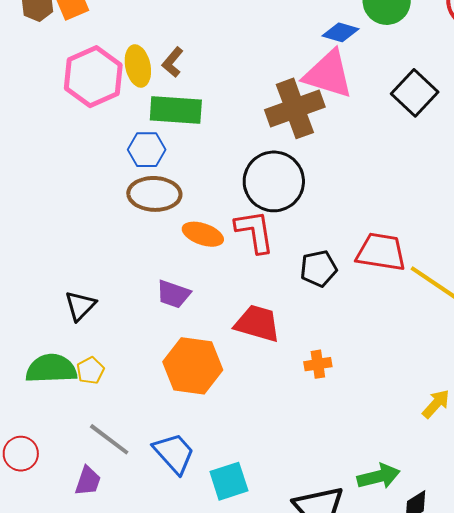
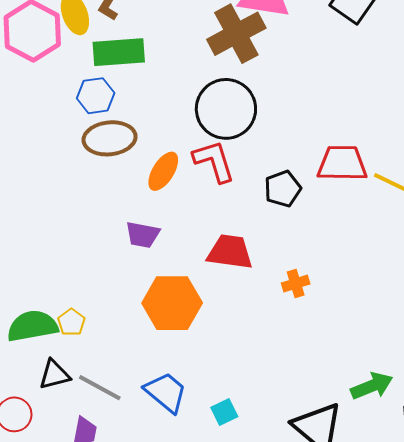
orange ellipse: (203, 234) -> (163, 171), turned -69
black triangle: (80, 306) -> (54, 375), moved, turned 40
cyan square: (229, 481) -> (224, 412), size x0.7

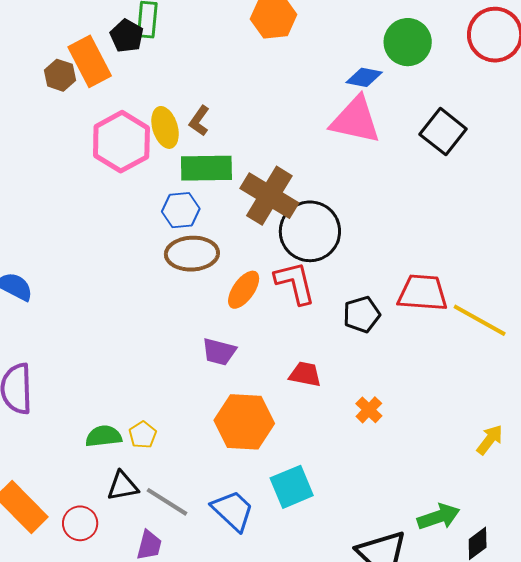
brown cross: (236, 34) -> (269, 196), moved, turned -34
red trapezoid: (230, 252) -> (305, 374), size x0.7
orange cross: (296, 284) -> (369, 410), turned -32
green semicircle: (32, 326) -> (104, 436), size x0.7
cyan square: (224, 412) -> (292, 487), moved, size x1.6

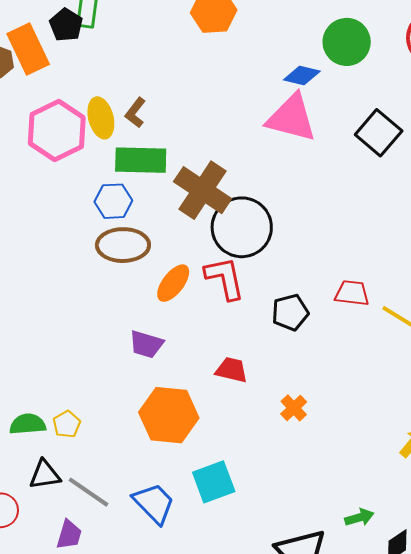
red trapezoid: (423, 293) -> (352, 293), size x0.7
green arrow: (439, 517) -> (359, 517), size x0.7

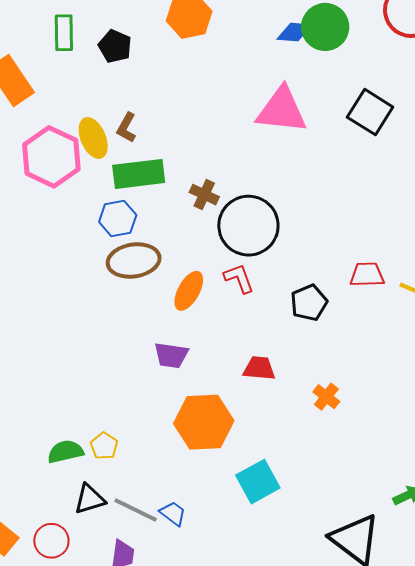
black pentagon: (66, 25) -> (115, 46), moved
blue diamond: (302, 76) -> (294, 32), moved
brown cross: (203, 190) -> (204, 195), size x0.5
red L-shape: (225, 278) -> (239, 278), size x0.7
blue trapezoid: (154, 503) -> (173, 513), moved, size x0.6

